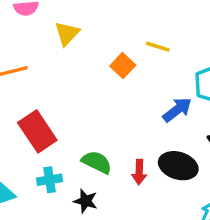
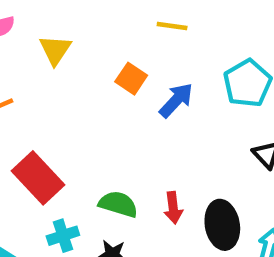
yellow line: (158, 47) -> (172, 26), moved
blue arrow: (177, 110) -> (176, 100), moved
black ellipse: (178, 166) -> (222, 225), moved, turned 72

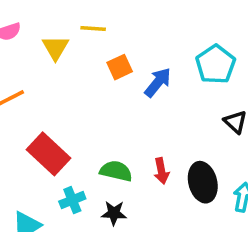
yellow line: (172, 26) -> (93, 29), moved
orange square: (131, 79) -> (120, 67), turned 35

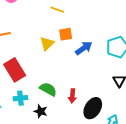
yellow triangle: (55, 48) -> (47, 43), moved
black ellipse: (203, 182) -> (93, 108), turned 30

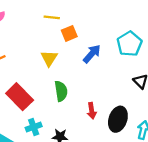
orange square: (66, 34) -> (69, 33), moved
green semicircle: (48, 89) -> (61, 91), moved, turned 66

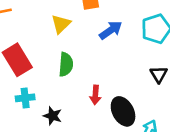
black ellipse: (118, 119) -> (123, 111), turned -60

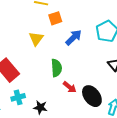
green semicircle: (66, 64) -> (56, 68), moved
red arrow: (95, 95) -> (70, 87), turned -48

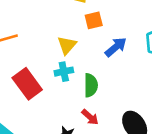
red arrow: (70, 87) -> (90, 117), moved
cyan cross: (18, 97) -> (64, 72), moved

